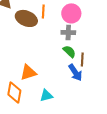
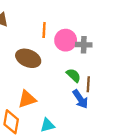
pink circle: (71, 13) -> (66, 40), moved
brown ellipse: (26, 18) -> (28, 58), moved
gray cross: (68, 32) -> (84, 45), moved

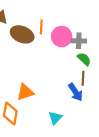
brown ellipse: (28, 58) -> (22, 34), moved
green semicircle: (74, 75) -> (84, 59), moved
cyan triangle: (47, 125) -> (55, 118), moved, turned -32

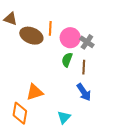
gray cross: (79, 41) -> (87, 42), turned 32
green semicircle: (84, 59) -> (67, 60), moved, turned -112
brown line: (83, 78) -> (84, 67), moved

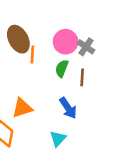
orange line: (50, 28) -> (32, 54), moved
brown ellipse: (31, 36) -> (18, 39), turned 40
blue arrow: (84, 92) -> (68, 108), moved

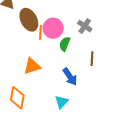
pink circle: (66, 42) -> (53, 28), moved
brown line: (82, 77) -> (92, 59), moved
orange triangle: (22, 108) -> (32, 66), moved

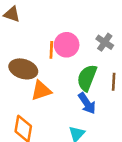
brown ellipse: (29, 20) -> (23, 69), moved, turned -45
green semicircle: (65, 44) -> (87, 78), moved, size x1.5

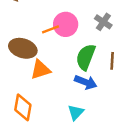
orange line: (51, 50) -> (51, 29), turned 66
blue arrow: (87, 103) -> (86, 82), turned -35

